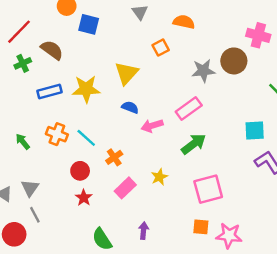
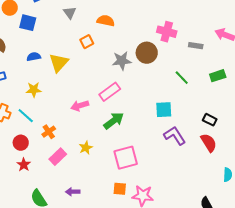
yellow star: (86, 89) -> (34, 90), moved, size x0.7
blue semicircle: (130, 107) -> (34, 57), moved, turned -32
purple arrow: (144, 231) -> (73, 192), turned -96

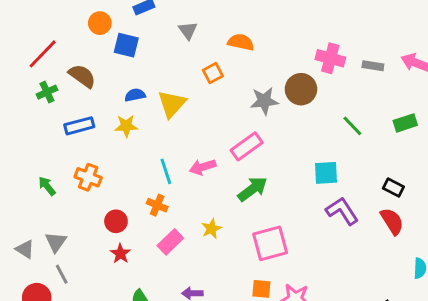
gray rectangle: (196, 46) -> (373, 66), moved
yellow star: (34, 90) -> (126, 126), moved
cyan line: (26, 116) -> (166, 171), moved, turned 30
orange cross: (49, 132) -> (157, 205), turned -32

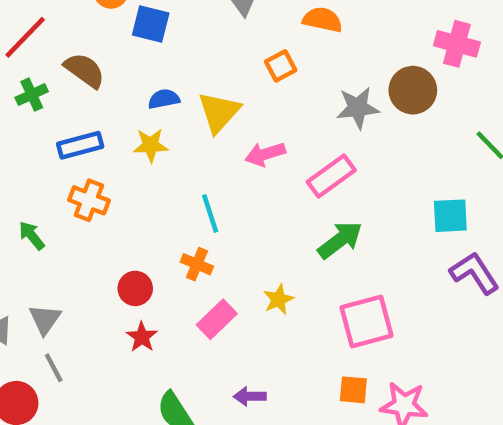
pink arrow: (203, 167) -> (265, 154), moved
orange cross: (88, 177) -> (89, 200), moved

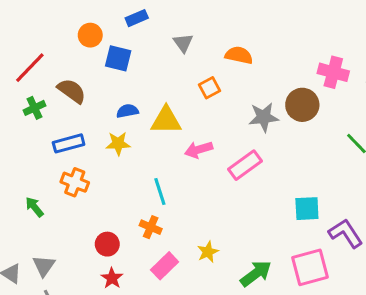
yellow triangle: (219, 112) -> (166, 120), turned 48
cyan square: (450, 216) -> (307, 209), moved
green arrow: (340, 240) -> (256, 274), moved
pink square: (367, 321) -> (310, 267), moved

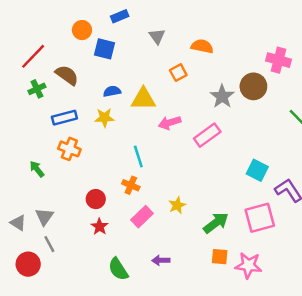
gray star: (264, 117) -> (222, 96), turned -30
cyan square: (307, 209) -> (257, 170), turned 30

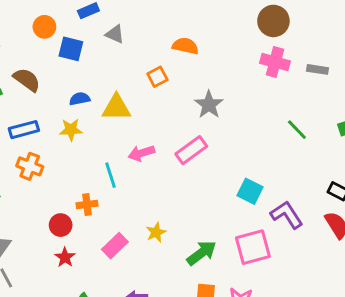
gray triangle: (157, 36) -> (115, 34), moved, turned -30
brown circle: (253, 86) -> (273, 21), moved
pink arrow: (170, 123) -> (141, 153), moved
orange cross: (131, 185) -> (87, 204), moved, turned -30

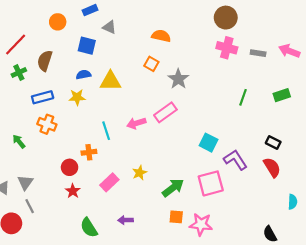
blue square: (71, 49) -> (87, 46), moved
orange square: (157, 77) -> (151, 64), moved, turned -32
brown semicircle: (27, 80) -> (45, 61), turned -108
green line: (297, 130) -> (243, 97), turned 63
pink arrow: (141, 153) -> (136, 123), moved

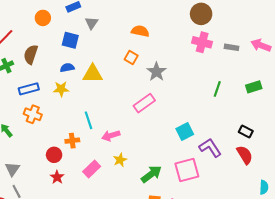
gray triangle: (109, 27) -> (92, 23), turned 40
pink arrow: (136, 123) -> (111, 136), moved
cyan square: (208, 143) -> (185, 132), turned 36

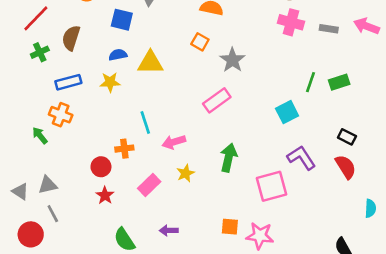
green rectangle: (254, 87) -> (339, 82), moved
orange cross: (33, 114) -> (61, 115), moved
cyan square: (185, 132) -> (287, 112), moved
gray triangle: (12, 169) -> (48, 185), turned 42
green arrow: (151, 174) -> (229, 158), moved, turned -40

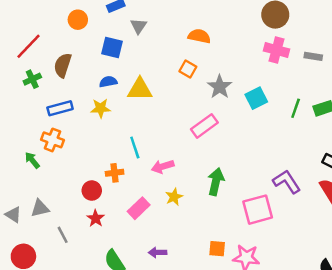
cyan square: (287, 112) -> (256, 98), moved
gray line: (53, 214) -> (63, 235), moved

